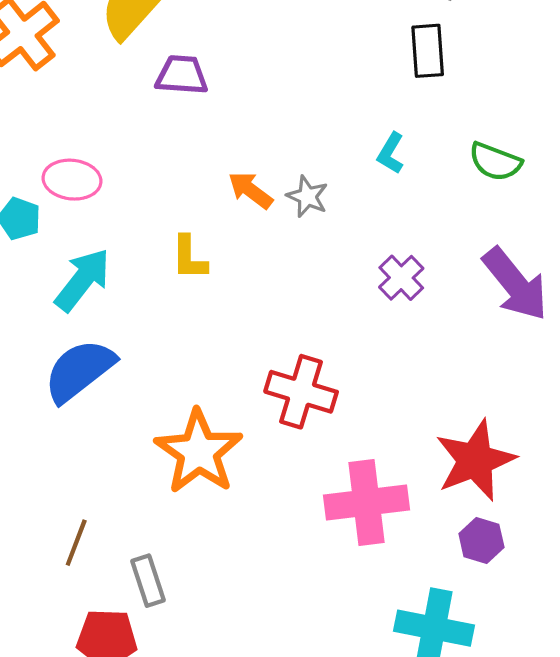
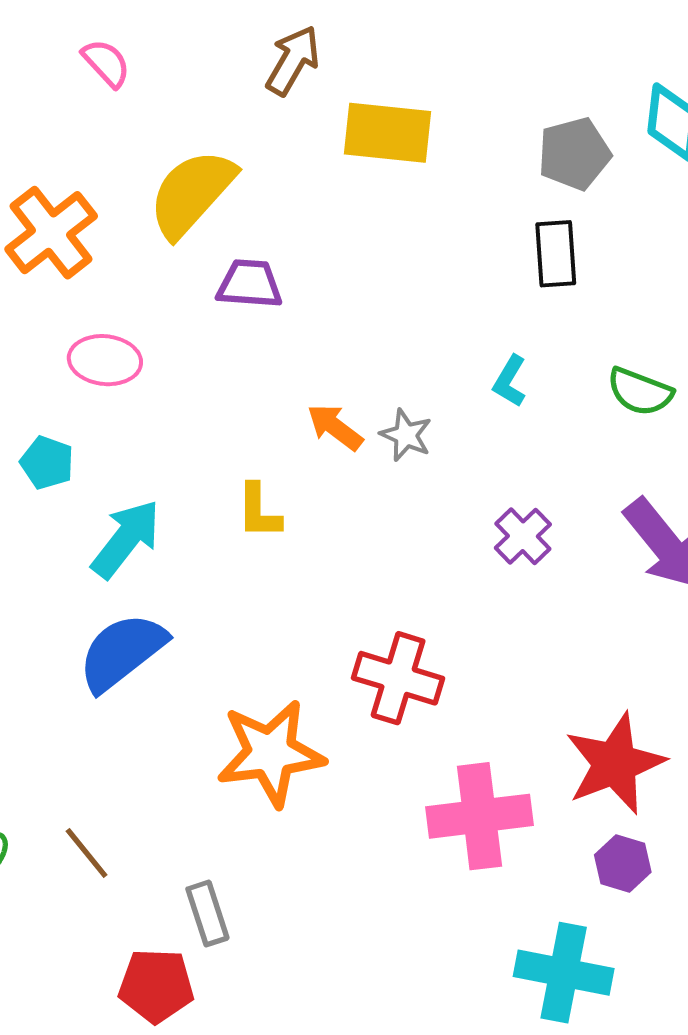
pink ellipse: (72, 180) -> (105, 360), moved
orange star: (199, 452) -> (271, 753), turned 30
brown line: (76, 543) -> (87, 853), moved, turned -60

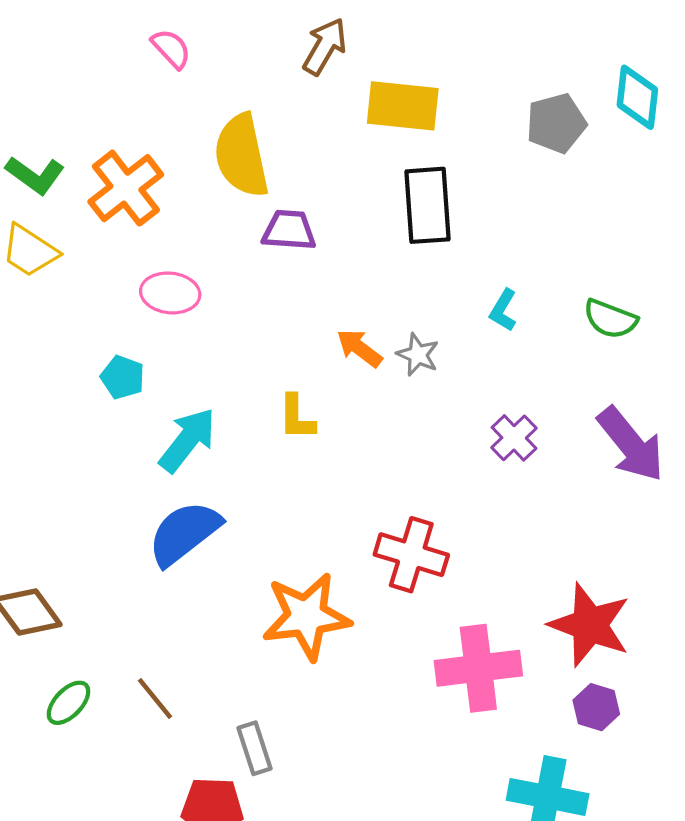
yellow semicircle: (192, 193) -> (242, 156), turned -54
black rectangle: (556, 254) -> (428, 205), moved, size x1.4
red star: (615, 764) -> (590, 625), turned -30

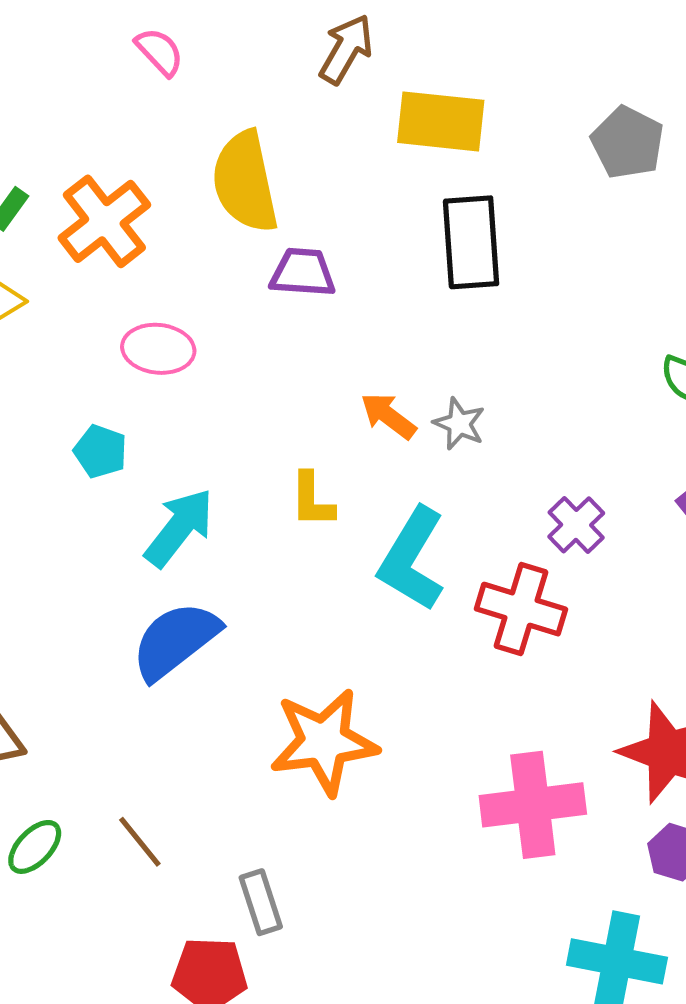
gray pentagon: (556, 123) -> (627, 142), turned -30
cyan L-shape: (503, 310) -> (412, 559), moved, size x2.0
red cross: (411, 555) -> (521, 609), moved

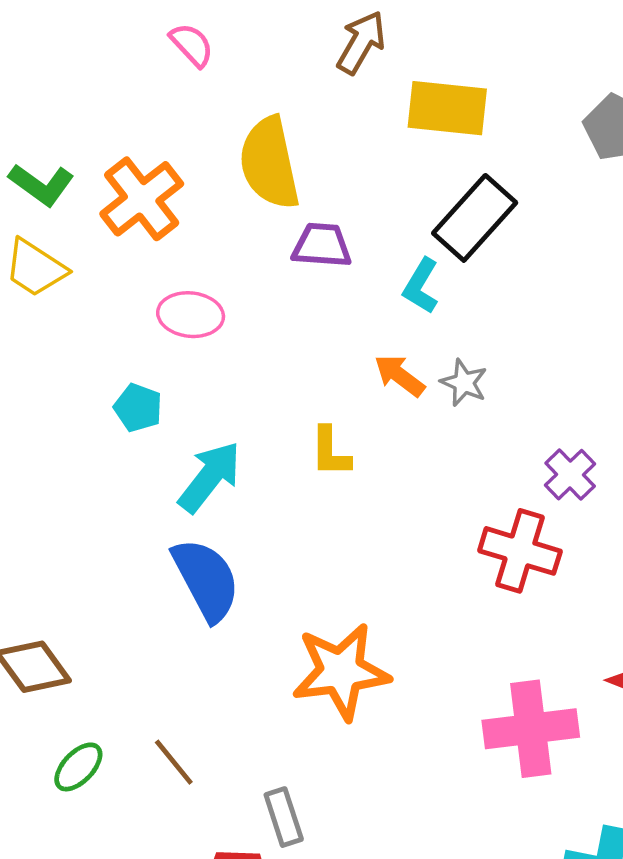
black rectangle: (471, 242) -> (475, 218), turned 46
cyan L-shape: (412, 559) -> (421, 286), moved, size x0.6
blue semicircle: (175, 641) -> (206, 580), turned 100

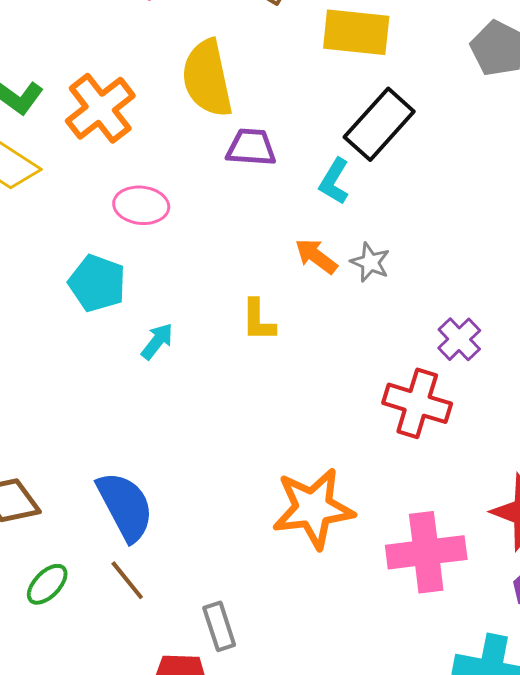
cyan pentagon: (138, 408) -> (97, 283), size x1.4
cyan arrow: (210, 477) -> (157, 341), size x0.6
blue semicircle: (206, 580) -> (125, 506), moved
orange star: (341, 671) -> (313, 508), moved

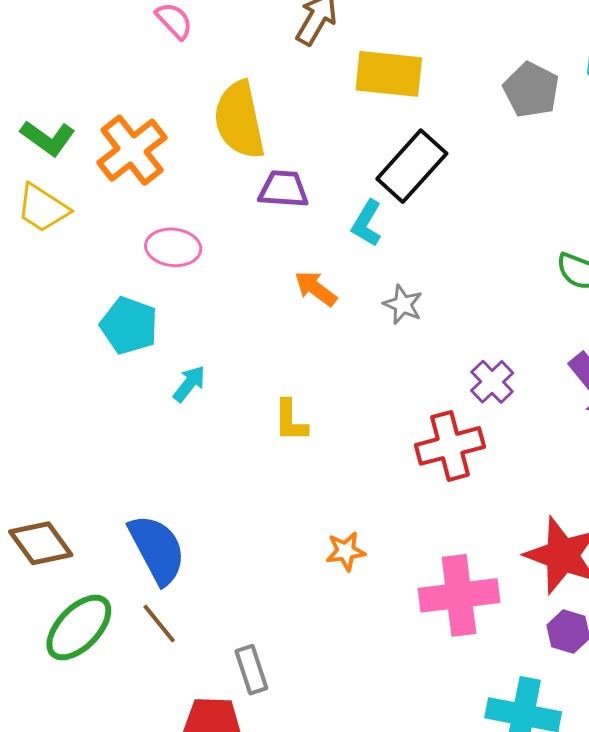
orange arrow: (316, 256) -> (316, 288), moved
yellow L-shape: (258, 320) -> (290, 421), moved
red cross: (417, 403) -> (450, 446), turned -32
orange star: (313, 508) -> (346, 551), size x0.5
green ellipse: (47, 584) -> (79, 628), size x1.6

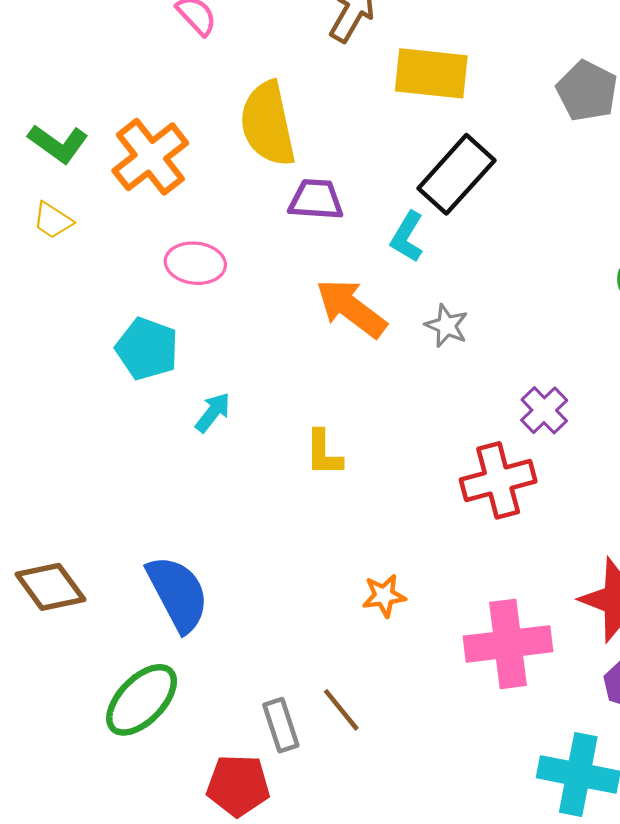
yellow trapezoid: (43, 208) -> (53, 220), size x0.7
orange arrow: (316, 288) -> (351, 308), size x1.5
brown line: (159, 623) -> (341, 710), moved
green ellipse: (79, 628) -> (142, 700), moved

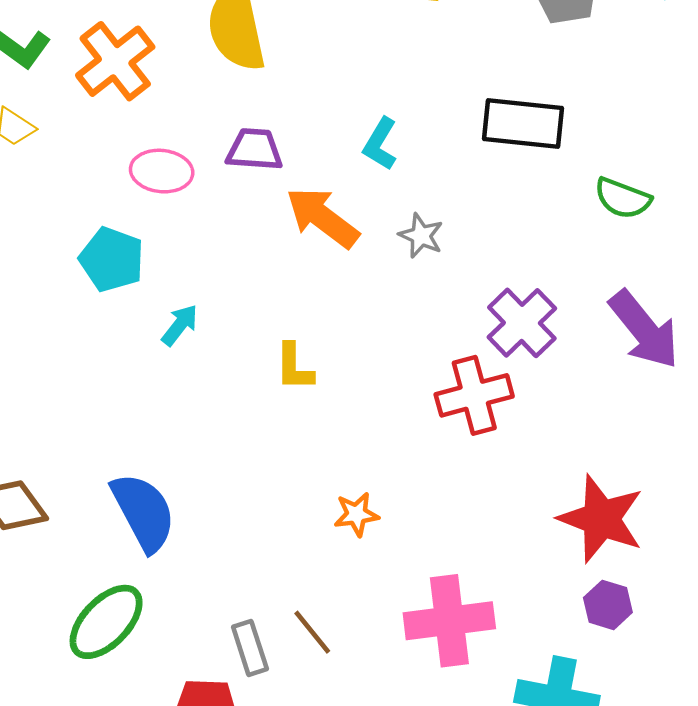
black rectangle: (456, 174) -> (523, 123), moved, turned 54
purple trapezoid: (316, 200) -> (254, 150), moved
purple cross: (544, 410) -> (522, 323), size x1.4
pink cross: (508, 644) -> (449, 621), moved

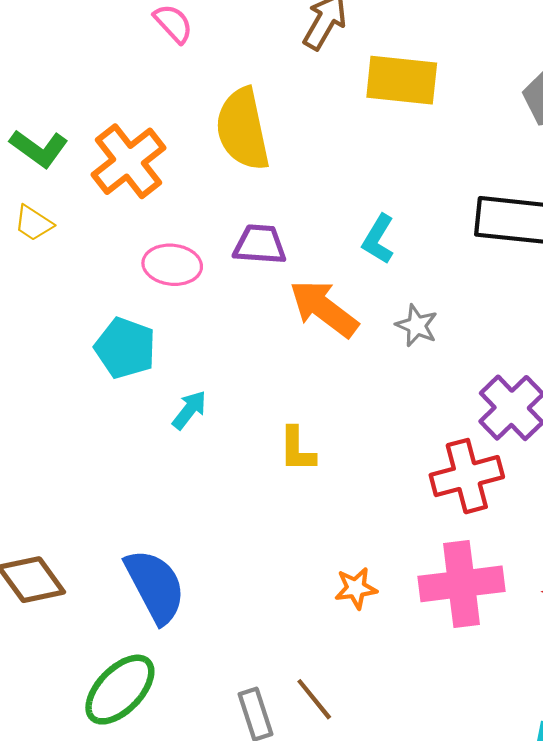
pink cross: (449, 621) -> (461, 584), moved

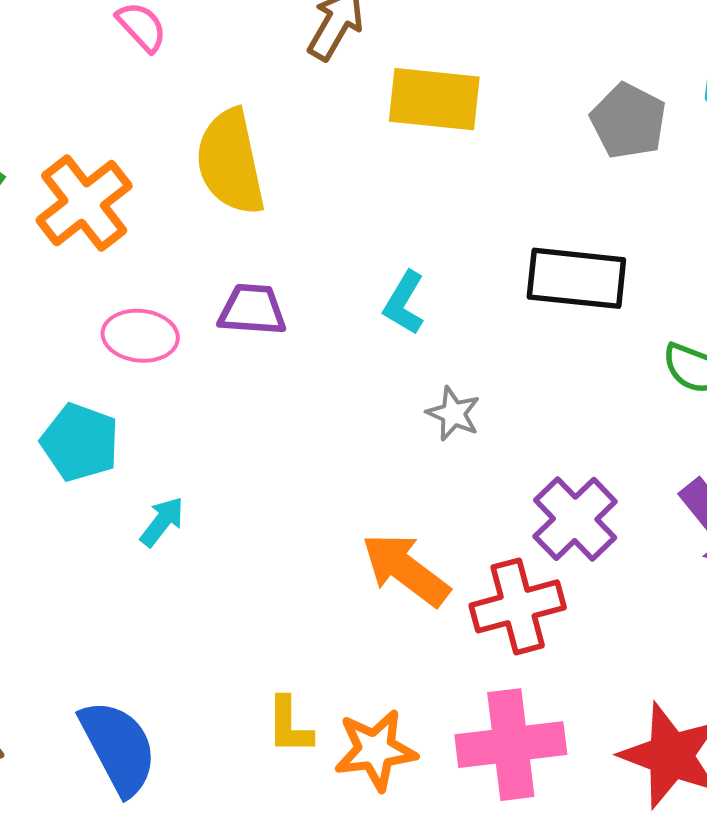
orange arrow: (324, 309) -> (406, 570), moved
yellow L-shape: (297, 449) -> (289, 725), moved
orange star: (356, 588) -> (375, 750), size x1.5

